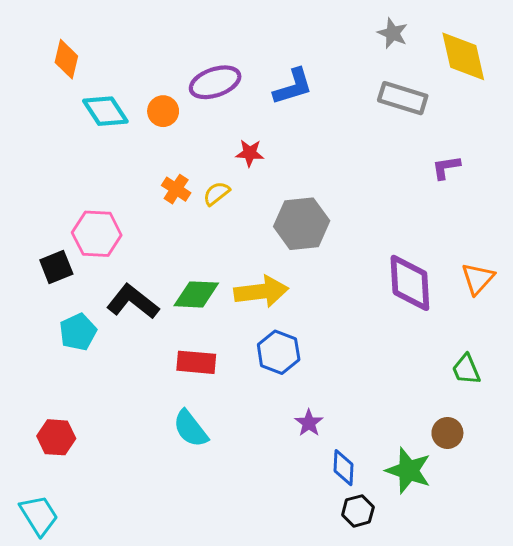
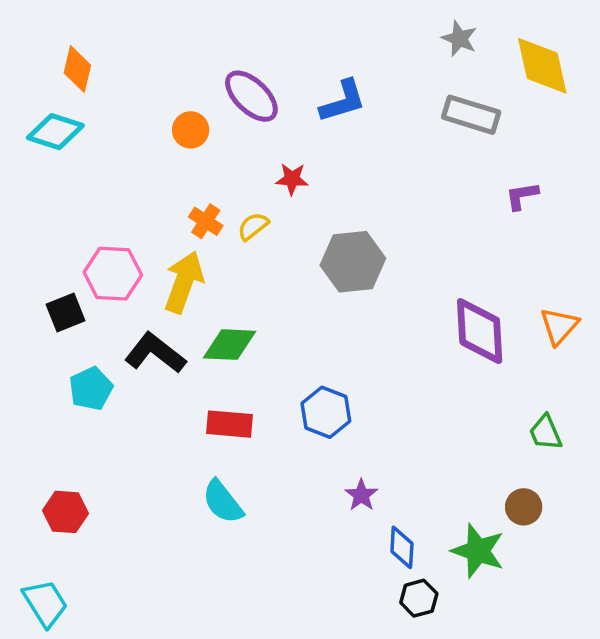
purple ellipse: (215, 82) -> (251, 96), turned 63
cyan diamond: (105, 111) -> (55, 132), moved, turned -39
yellow arrow: (261, 292) -> (184, 282), moved, turned -63

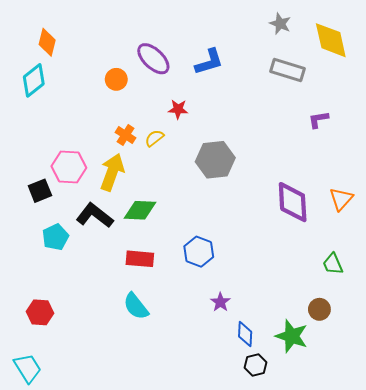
cyan diamond: (55, 132) -> (34, 80), turned -56

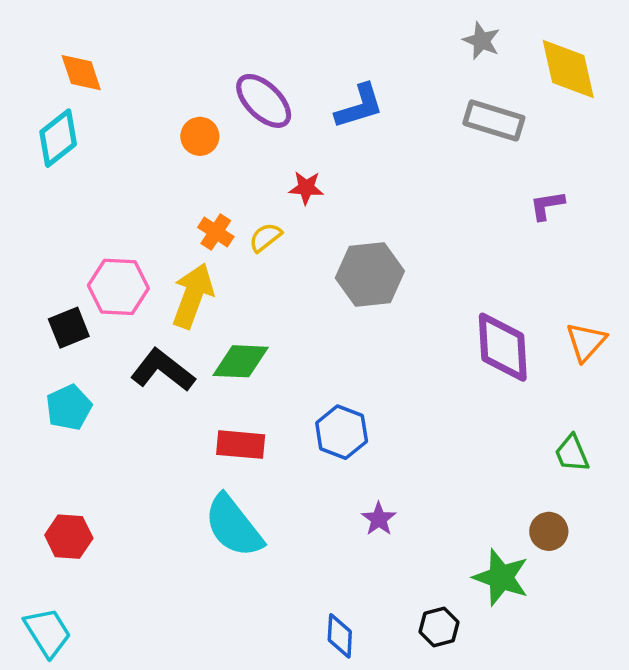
orange diamond: (47, 42) -> (81, 73), turned -32
cyan pentagon: (55, 237) -> (69, 407), moved
cyan semicircle: (136, 306) -> (234, 526), size x1.4
blue diamond: (245, 334) -> (340, 636), moved

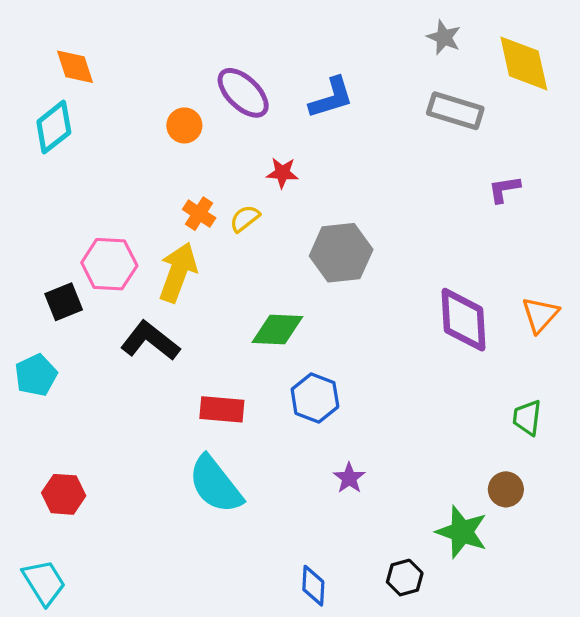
green diamond: (241, 361) -> (277, 329), moved
cyan pentagon: (69, 407) -> (36, 375), moved
green trapezoid: (572, 453) -> (527, 418), turned 30

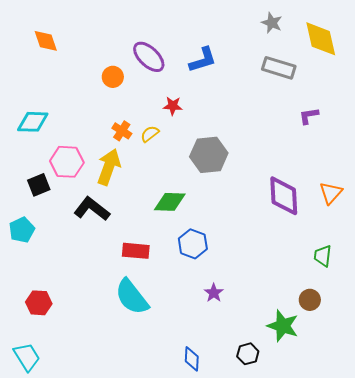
cyan diamond: (54, 127) -> (33, 122), moved, turned 40

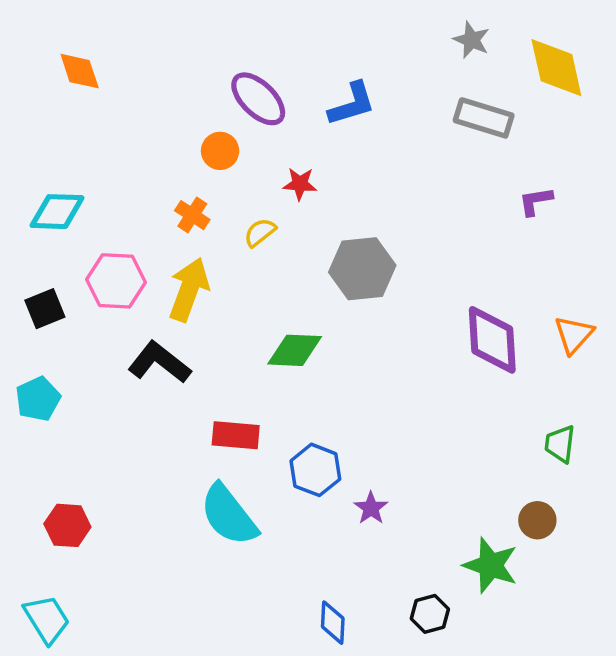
orange circle: (113, 77) -> (220, 151), moved
orange cross: (122, 131) -> (192, 215), moved
black square: (39, 185) -> (45, 309), moved
blue hexagon: (193, 244) -> (315, 470), moved

